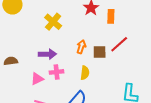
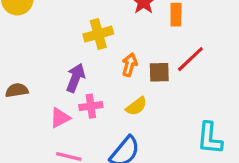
yellow cross: (53, 22) -> (98, 34), moved, turned 36
purple arrow: (47, 54) -> (76, 78), turned -66
yellow semicircle: (85, 73) -> (136, 106), turned 48

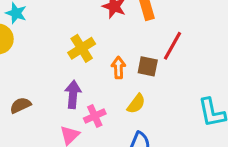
brown square: (159, 72) -> (148, 66), turned 30
brown semicircle: (17, 90) -> (20, 105), moved

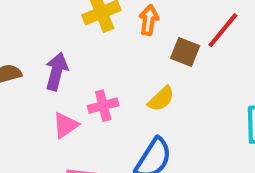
orange arrow: (119, 68) -> (149, 20), moved
purple arrow: (73, 94) -> (57, 71), moved

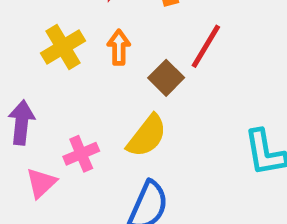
brown square: (185, 52) -> (166, 78), turned 32
yellow semicircle: (161, 99) -> (147, 136), size x1.4

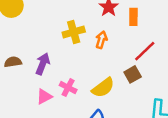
brown square: (166, 78) -> (133, 74), moved
pink cross: (81, 154) -> (68, 88), turned 35

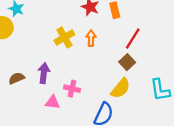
yellow semicircle: (103, 88) -> (121, 88), moved
pink triangle: (44, 97) -> (53, 102), turned 49

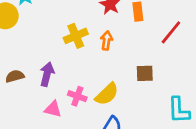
red line: (133, 38) -> (171, 32), moved
brown square: (127, 62) -> (145, 73), turned 35
yellow semicircle: (121, 88) -> (107, 94), moved

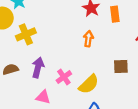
yellow cross: (76, 36) -> (26, 34), moved
pink cross: (77, 96) -> (64, 77), moved, turned 35

